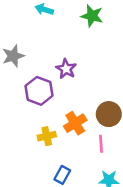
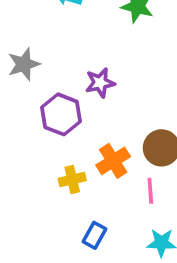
purple star: (66, 69) -> (100, 83), turned 30

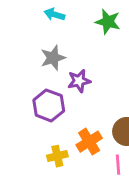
gray star: (24, 64) -> (53, 58), moved

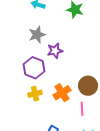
yellow cross: (57, 156) -> (35, 94), moved

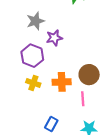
orange cross: (62, 93) -> (62, 82), turned 30
yellow cross: (35, 94) -> (33, 83), turned 32

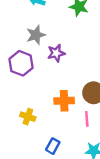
purple hexagon: (32, 56) -> (21, 63), moved
yellow cross: (33, 83) -> (28, 117), moved

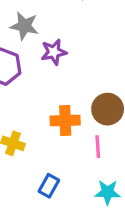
gray star: (36, 35) -> (24, 26), turned 30

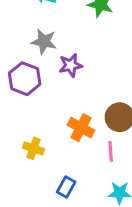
orange cross: (65, 121) -> (81, 128), turned 30

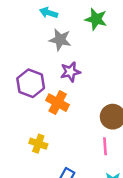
gray star: (44, 42) -> (60, 40), moved
orange cross: (81, 128) -> (58, 103), moved

